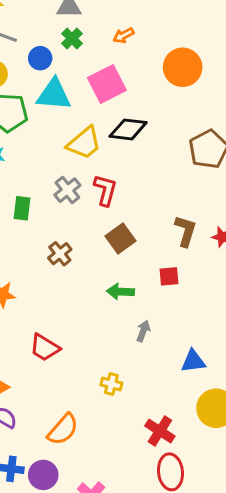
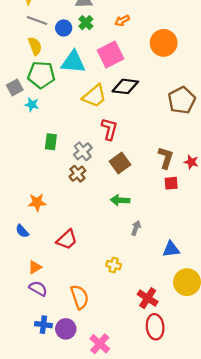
blue circle: (40, 58) -> (64, 28), moved
gray cross: (67, 190) -> (83, 151), moved
red square: (169, 276) -> (171, 183), moved
red trapezoid: (45, 348) -> (67, 240), turned -75
orange semicircle: (63, 429) -> (80, 297), turned -60

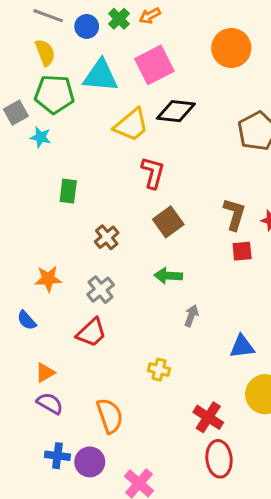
orange arrow: (122, 21) -> (150, 16), moved
gray cross: (83, 151) -> (101, 290), moved

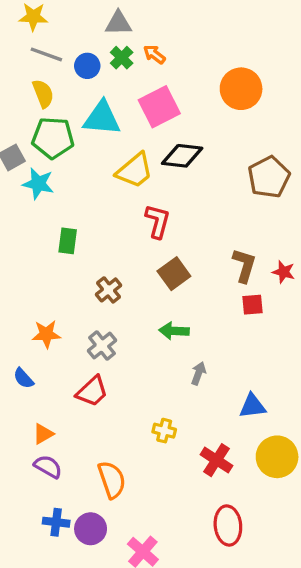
orange arrow: (150, 16) -> (154, 54), turned 65
cyan star: (41, 137) -> (38, 184), size x1.4
red cross: (208, 417) -> (216, 460), moved

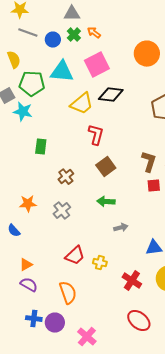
yellow semicircle: (43, 94) -> (14, 60), moved
gray arrow: (198, 373) -> (121, 228), turned 56
red trapezoid: (92, 391) -> (75, 256), moved
red ellipse: (228, 525) -> (139, 321), turned -45

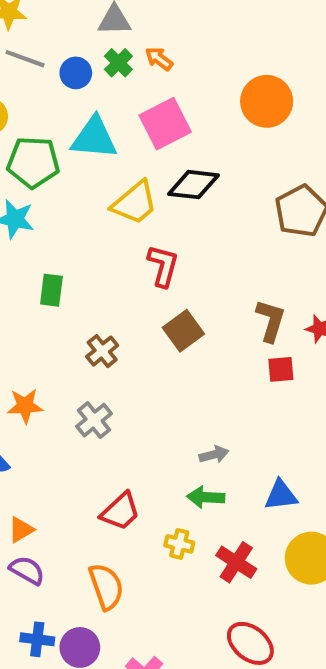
green arrow: (106, 202) -> (206, 497), moved
yellow cross: (100, 263) -> (179, 544), moved

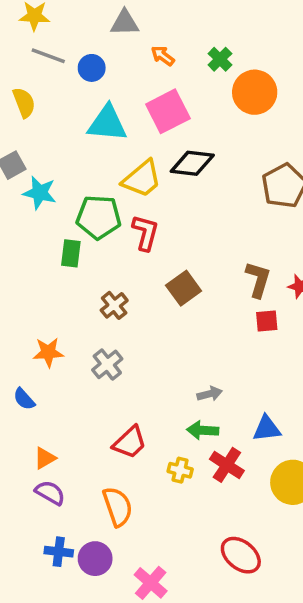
green cross: (118, 63) -> (220, 59), moved
green pentagon: (33, 162) -> (99, 217), moved
red L-shape: (163, 266) -> (145, 233), moved
red cross: (236, 562) -> (227, 465), moved

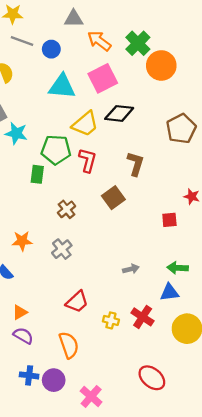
orange arrow: (163, 56) -> (99, 41), size x1.5
green cross: (220, 59) -> (138, 43), size x1.5
brown L-shape: (258, 279) -> (136, 164), moved
green arrow: (203, 430) -> (178, 268), moved

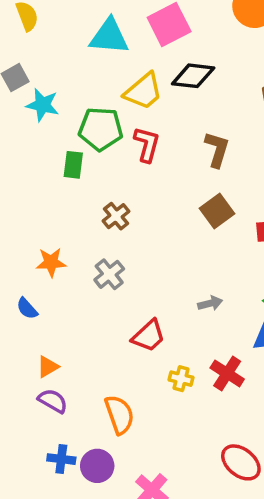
brown square: (113, 198) -> (217, 211), moved
red trapezoid: (77, 302) -> (149, 336), moved

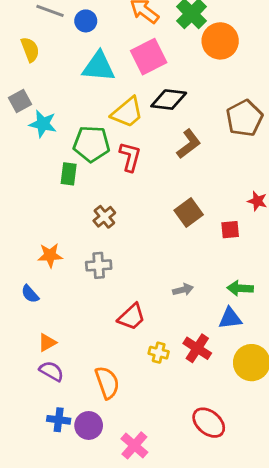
brown L-shape: (217, 149) -> (189, 144), moved, turned 36
gray cross: (109, 274) -> (99, 265), turned 35

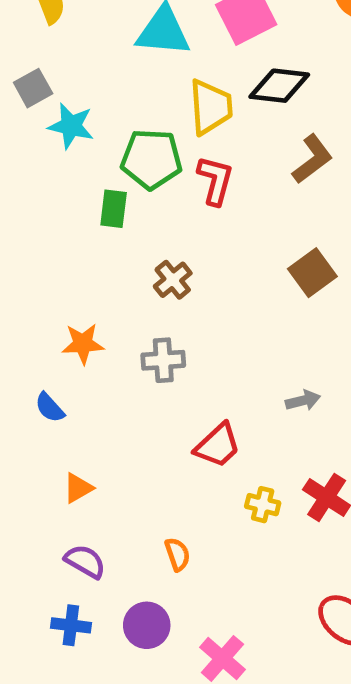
yellow trapezoid: (127, 112) -> (211, 107), turned -54
purple semicircle: (51, 371) -> (85, 561), moved
orange semicircle: (107, 383) -> (177, 554), size x0.6
blue cross: (59, 420) -> (71, 625), moved

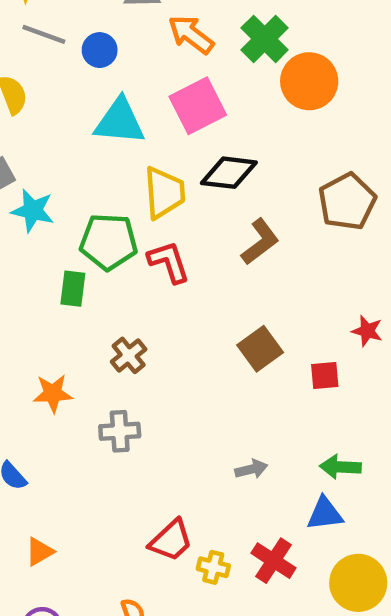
red L-shape: (215, 180) -> (169, 262), turned -33
orange star: (83, 344) -> (53, 393), moved
red trapezoid: (218, 445) -> (171, 541), moved

